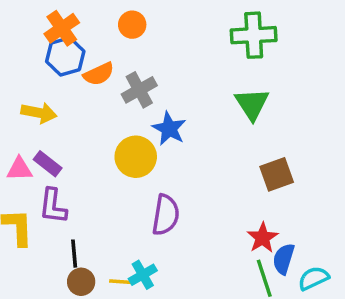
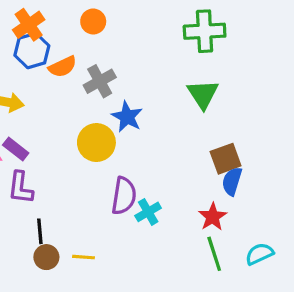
blue semicircle: (284, 259) -> (232, 181), moved
cyan cross: (143, 275) -> (148, 212), moved

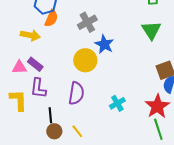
orange semicircle: (63, 67) -> (51, 18), moved, turned -42
purple semicircle: (124, 196) -> (76, 93), moved
red star: (213, 217) -> (157, 106), size x1.4
yellow line: (84, 257) -> (77, 131), turned 48

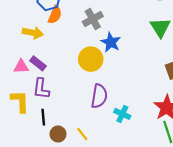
purple semicircle: (76, 93) -> (99, 96), moved
cyan cross: (117, 103) -> (122, 114), moved, turned -35
black line: (50, 115) -> (43, 117), moved

